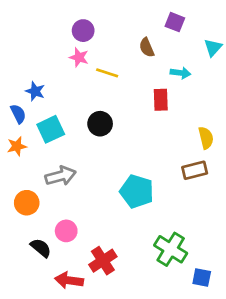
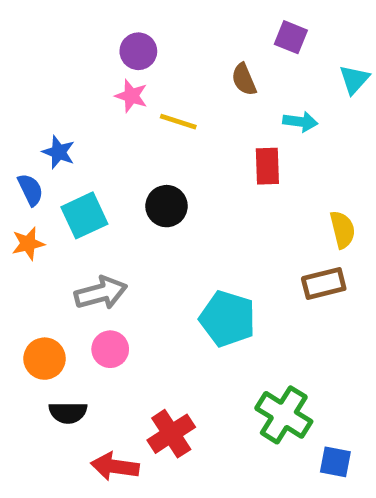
orange circle: (27, 203) -> (45, 359), moved
pink circle: (66, 231) -> (110, 349), moved
black semicircle: (41, 248) -> (68, 413), turned 140

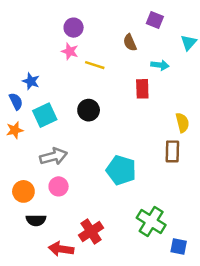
brown rectangle: (324, 284) -> (172, 151), turned -75

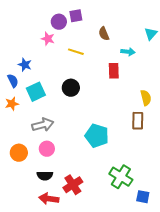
purple square: (155, 20) -> (76, 16), moved, turned -32
pink star: (70, 51) -> (48, 39), moved
black semicircle: (36, 220) -> (45, 176), moved

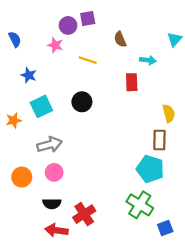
blue semicircle: (13, 81) -> (15, 39), moved
cyan pentagon: (97, 136) -> (150, 169), moved
blue square: (143, 197) -> (165, 228), turned -32

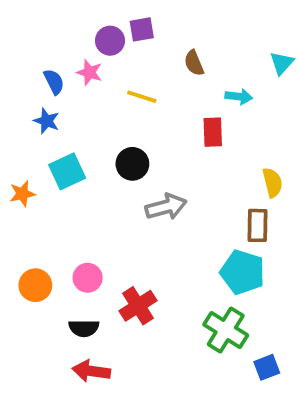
blue semicircle: (15, 39) -> (54, 82), moved
gray arrow: (49, 145) -> (166, 207), moved
red cross: (84, 214) -> (138, 306), moved

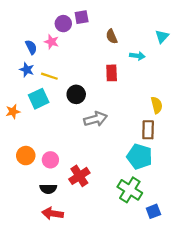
yellow line: (142, 97) -> (49, 76), moved
red rectangle: (213, 132) -> (112, 73), moved
orange circle: (35, 285) -> (26, 156), moved

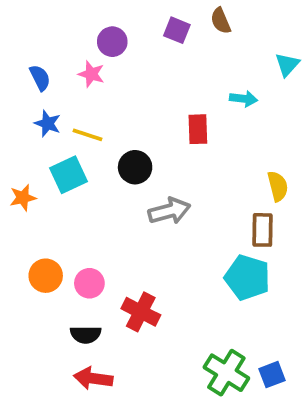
purple square: (82, 17) -> (177, 30), moved, turned 32
brown semicircle: (112, 36) -> (221, 21), moved
blue semicircle: (31, 47) -> (40, 78), moved
red cross: (79, 176) -> (141, 312), turned -30
green cross: (130, 190) -> (226, 373), moved

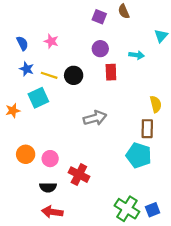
purple circle: (112, 42) -> (100, 49), moved
black circle: (135, 167) -> (74, 75), moved

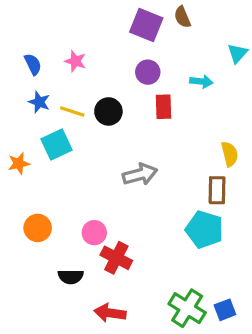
purple square: (99, 17) -> (146, 25), size x1.5
pink circle: (50, 159) -> (94, 233), moved
red arrow: (52, 212) -> (110, 313), moved

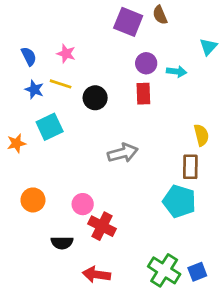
purple circle: (148, 72) -> (146, 63), moved
yellow line: (72, 111) -> (61, 84), moved

